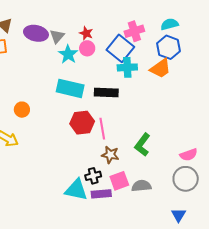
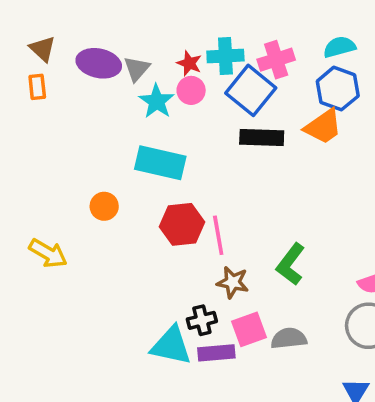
cyan cross: (127, 67) -> (225, 56), moved
black rectangle: (106, 92) -> (262, 137), moved
orange circle: (22, 110) -> (104, 206), moved

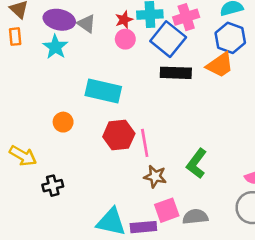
red star: (189, 63) -> (124, 20), turned 30
gray triangle: (137, 69) -> (86, 24), turned -36
cyan star: (157, 101) -> (55, 47), moved
black cross: (202, 320) -> (53, 186), moved

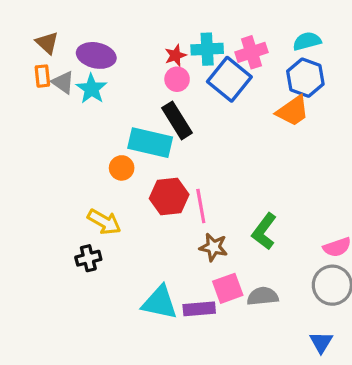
gray triangle: (86, 24) -> (63, 82), moved
black rectangle: (176, 73) -> (177, 120), moved, turned 56
orange circle: (63, 122) -> (122, 168), moved
yellow arrow: (23, 156) -> (104, 222), moved

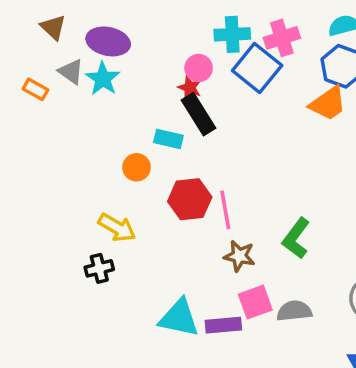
red star: (175, 55) -> (190, 88), moved, turned -30
orange rectangle: (42, 76) -> (35, 89), moved, turned -55
cyan rectangle: (150, 143) -> (168, 139), size x0.6

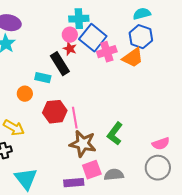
pink cross: (282, 38) -> (107, 52), moved
pink circle: (199, 68) -> (70, 35), moved
red star: (190, 88) -> (70, 49), moved
brown star: (239, 256) -> (83, 144), size x1.5
cyan triangle: (179, 318) -> (26, 179), moved, turned 40

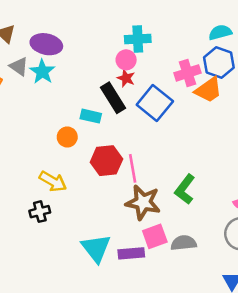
blue square: (93, 38) -> (155, 103), moved
pink cross: (107, 52) -> (188, 73), moved
cyan triangle: (26, 179) -> (96, 248), moved

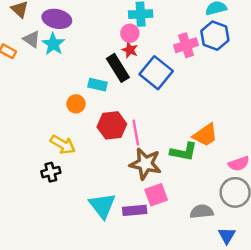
orange trapezoid: (208, 90) -> (205, 135), moved
green L-shape: (185, 189) -> (184, 152), turned -116
gray semicircle: (184, 243) -> (202, 212), moved

